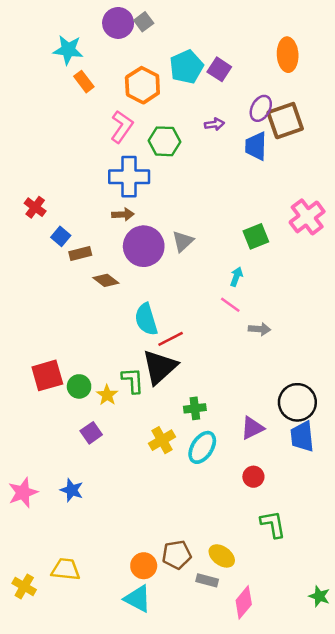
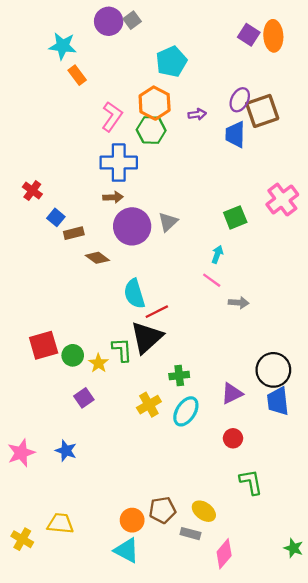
orange ellipse: (288, 55) -> (273, 36), moved
purple square: (219, 69) -> (249, 35), moved
orange hexagon: (142, 85) -> (155, 103), moved

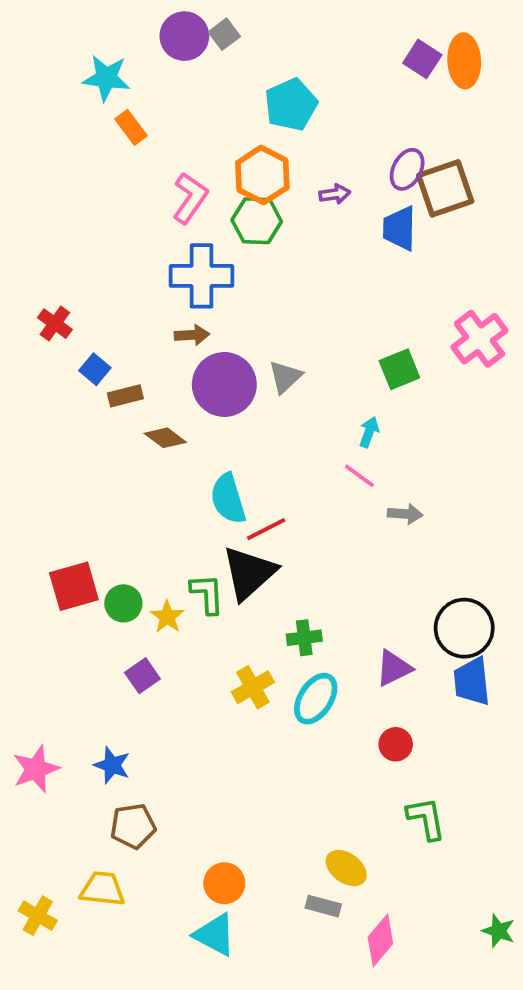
brown pentagon: (162, 510) -> (133, 826), moved

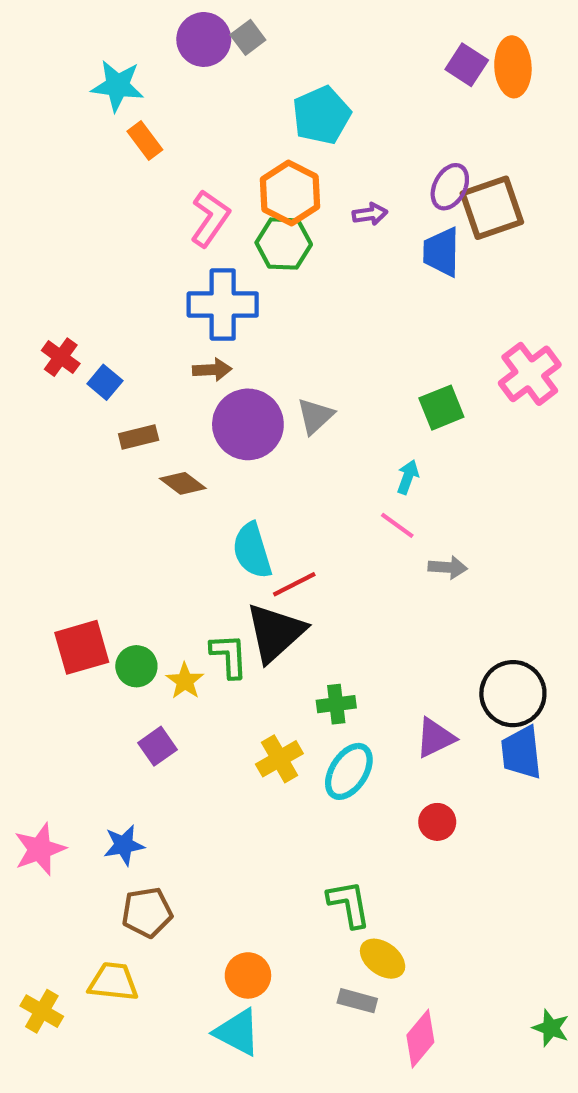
blue square: (95, 369) -> (105, 382), moved
blue star: (112, 765) -> (124, 845), turned -30
green L-shape: (426, 819) -> (349, 904), moved

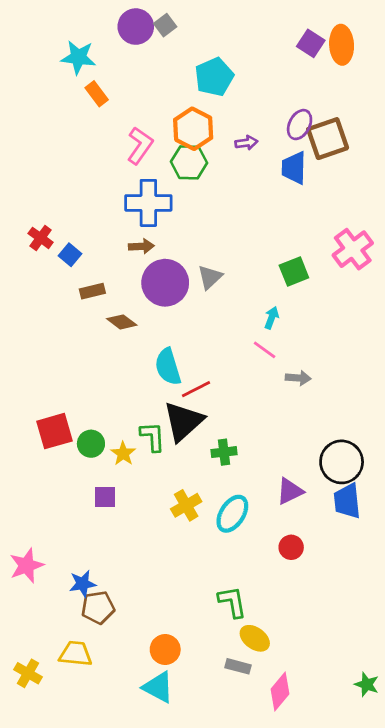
green cross: (336, 704) -> (224, 452), moved
purple square: (157, 746) -> (105, 497), turned 35
blue star: (124, 845) -> (83, 584), moved

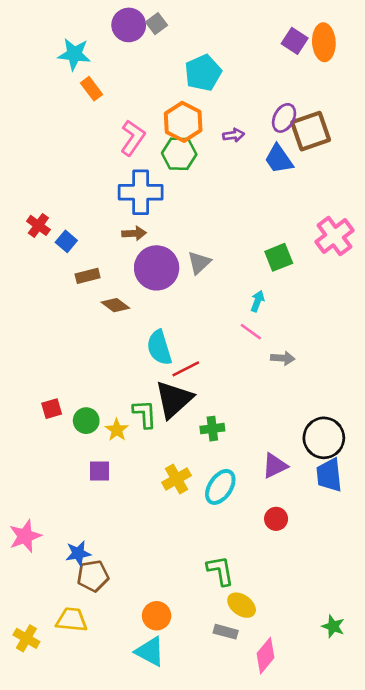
blue trapezoid: (294, 168) -> (279, 159), turned -36
red square: (55, 431) -> (52, 409), size x0.6
green star: (367, 684) -> (333, 626), moved

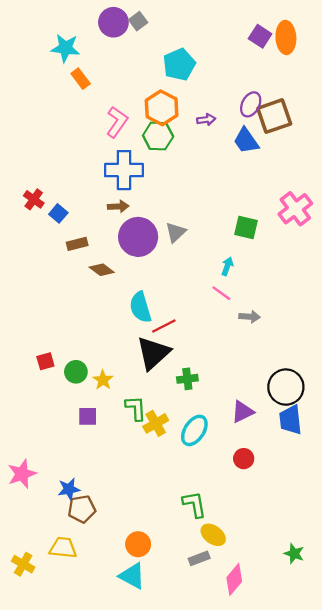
green square: (279, 257) -> (246, 228), turned 35
green L-shape: (145, 414) -> (136, 408), moved
gray rectangle: (226, 632) -> (199, 558), turned -36

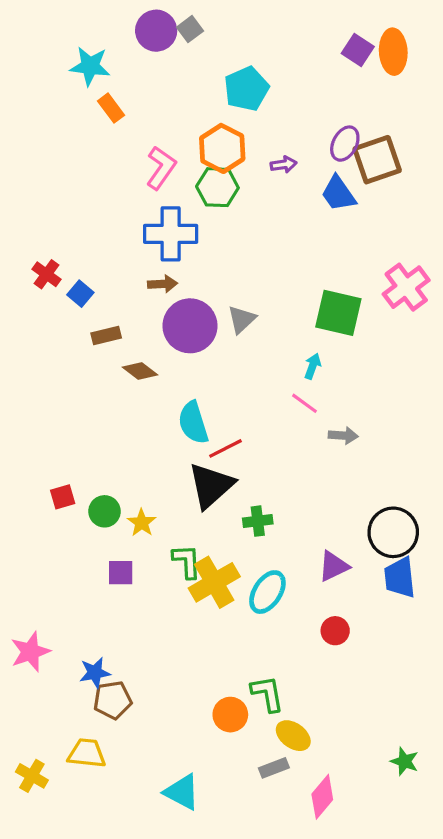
green square: (246, 228) -> (338, 313), size x1.4
yellow cross: (156, 423) -> (214, 582), size x1.4
orange circle: (138, 544) -> (230, 715), moved

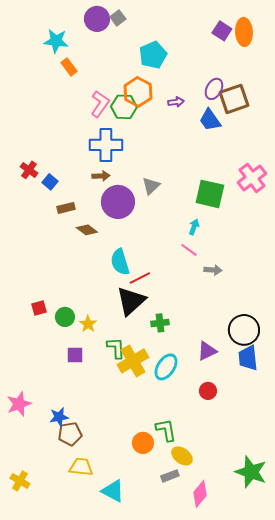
green hexagon: (217, 187) -> (124, 107), moved
gray triangle: (242, 319) -> (151, 186), moved
yellow trapezoid: (87, 753) -> (81, 467), moved
green star: (405, 761) -> (251, 472), size x1.8

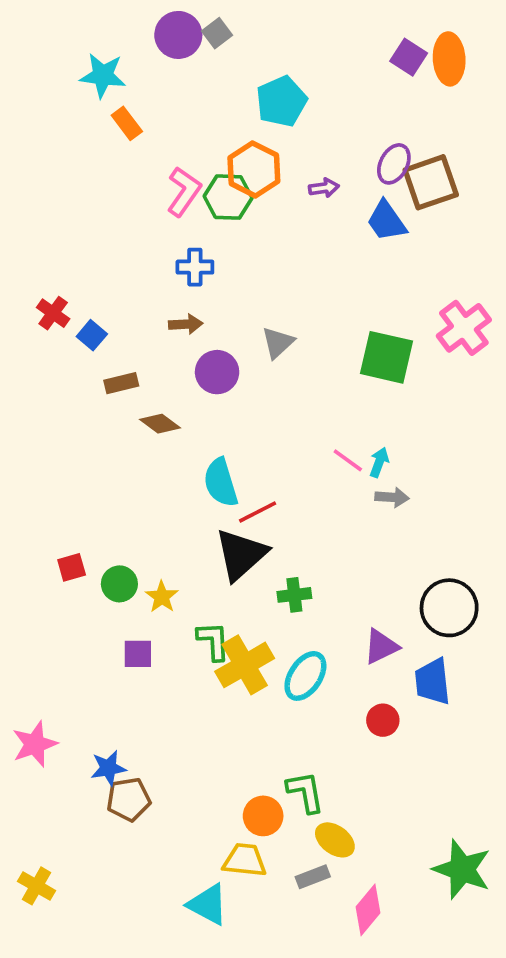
blue cross: (106, 145) -> (195, 267), size x0.6
purple circle: (118, 202) -> (217, 372), size x0.7
cyan arrow: (194, 227) -> (379, 462), moved
blue trapezoid: (248, 358) -> (433, 682), moved
yellow trapezoid: (81, 467) -> (245, 860), moved

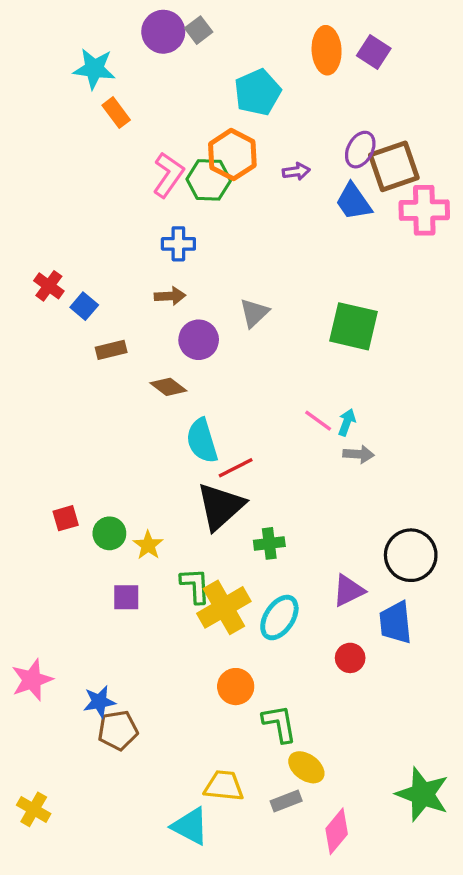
orange ellipse: (449, 59) -> (327, 50), moved
pink cross: (464, 328) -> (424, 210), moved, turned 36
brown diamond: (160, 424) -> (168, 387), moved
orange circle: (263, 816) -> (236, 687), moved

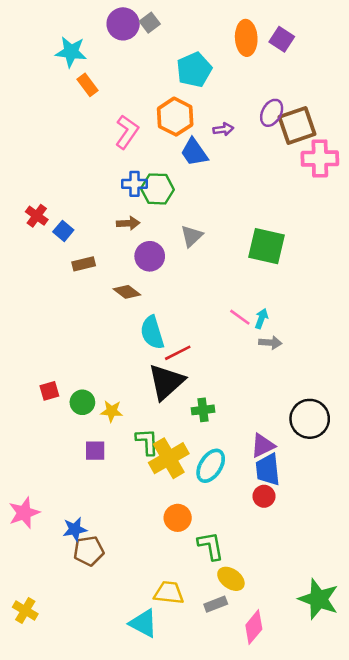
green hexagon: (209, 180) -> (157, 189), moved
blue trapezoid: (353, 202) -> (194, 152), moved
yellow star: (148, 545) -> (112, 411), turned -30
blue trapezoid: (396, 623) -> (268, 470), moved

